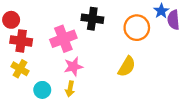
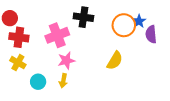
blue star: (161, 11) -> (139, 21), moved
purple semicircle: (173, 20) -> (151, 34), moved

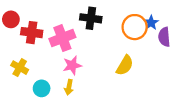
red cross: (19, 37) -> (32, 33), moved

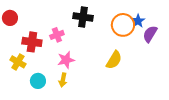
red cross: (32, 33) -> (32, 42), moved
purple semicircle: (164, 37) -> (150, 34), turned 36
pink cross: (62, 38) -> (57, 35), size x0.6

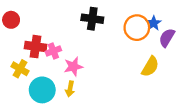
pink cross: (57, 35) -> (53, 51), moved
yellow semicircle: (114, 60) -> (150, 67), moved
cyan circle: (38, 81) -> (42, 90), size x1.5

